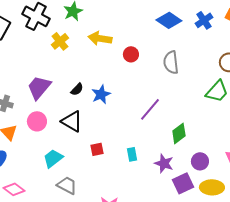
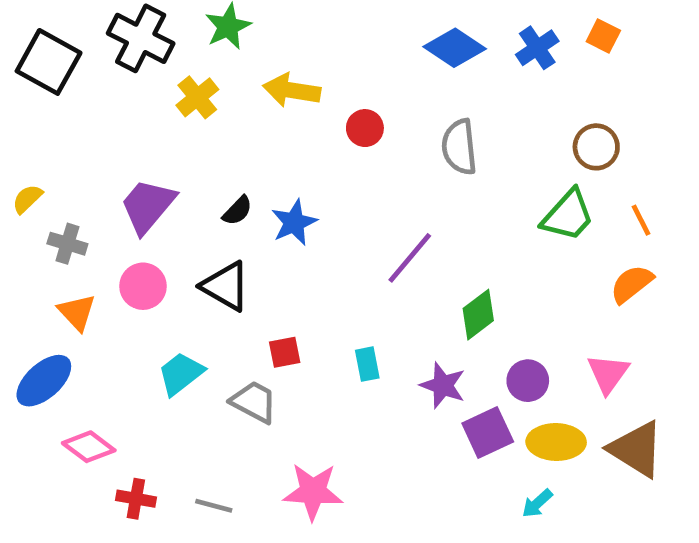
gray trapezoid: (67, 185) -> (254, 402), moved

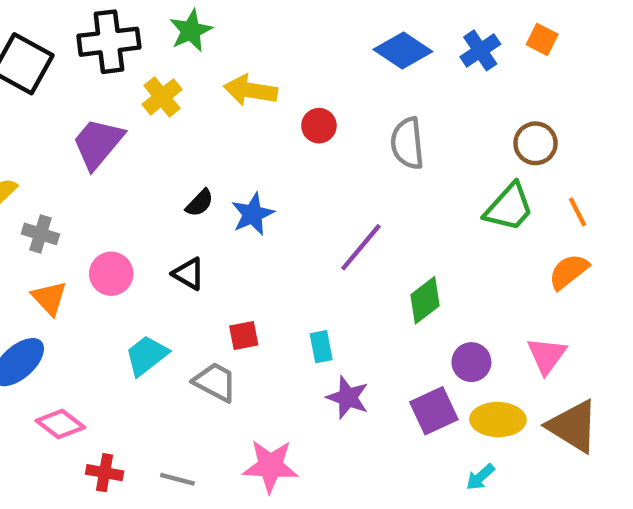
black cross: (141, 38) -> (109, 42), turned -34
purple trapezoid: (148, 206) -> (98, 143), moved
black triangle: (226, 286) -> (189, 274), size x0.7
purple star: (443, 385) -> (348, 397), moved

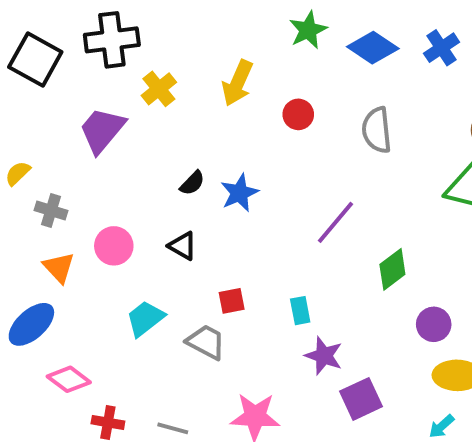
green star: (191, 31) -> (308, 30), moved
yellow arrow: (250, 90) -> (237, 83), turned -75
purple square: (434, 411) -> (361, 399), moved

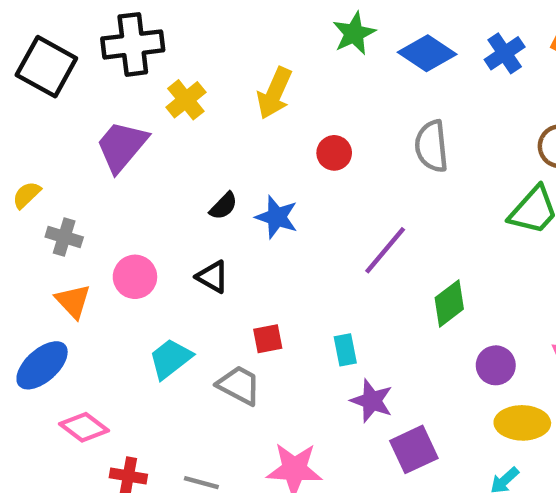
red circle: (298, 114) -> (334, 153), moved
blue star: (239, 193) -> (277, 217), turned -30

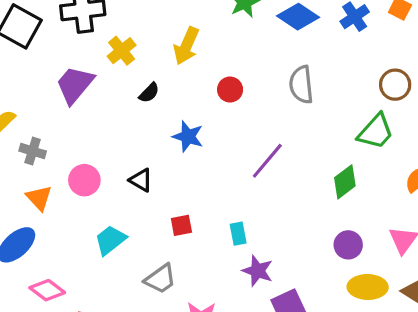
black semicircle: (224, 206) -> (149, 93), moved
green diamond: (449, 303) -> (345, 182), moved
gray trapezoid: (239, 385) -> (160, 279), moved, turned 116

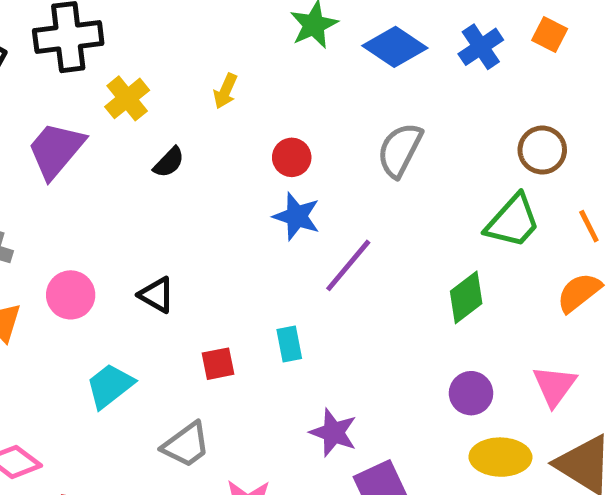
yellow arrow: (186, 46) -> (225, 91), size x0.6
gray semicircle: (301, 85) -> (400, 150), turned 33
blue star: (188, 136) -> (297, 216), moved
cyan rectangle: (238, 234) -> (289, 344), moved

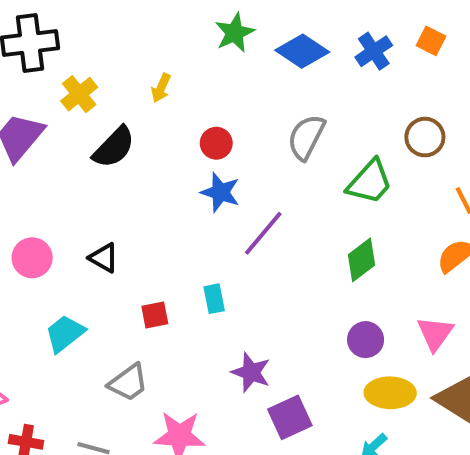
black semicircle: (169, 162) -> (114, 147), size x1.6
green trapezoid: (513, 221) -> (370, 182), moved

